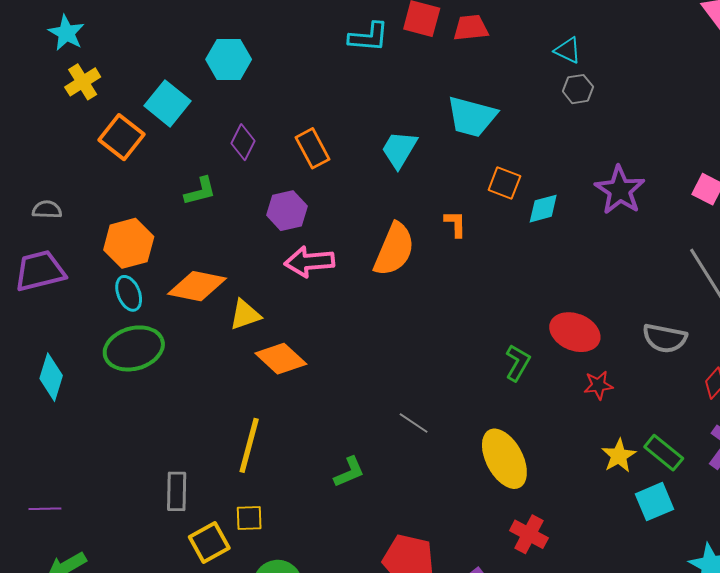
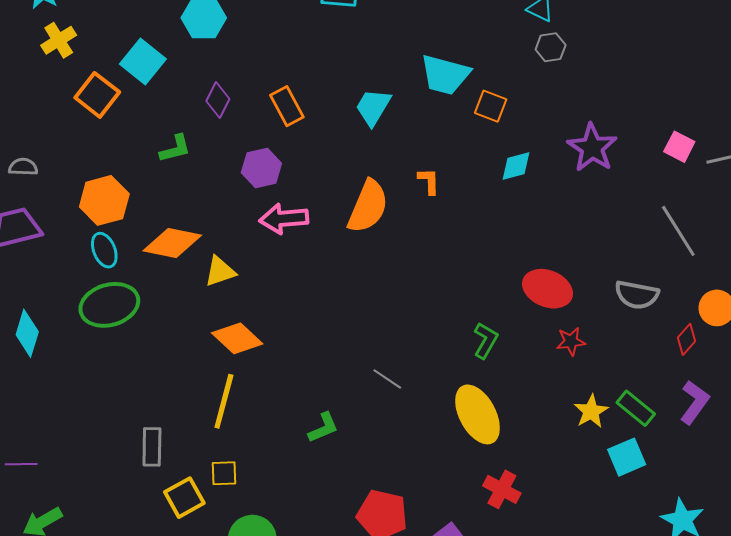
orange square: (504, 183) -> (491, 106), moved
orange diamond: (281, 359) -> (237, 338), moved
green L-shape: (518, 363) -> (486, 340), moved

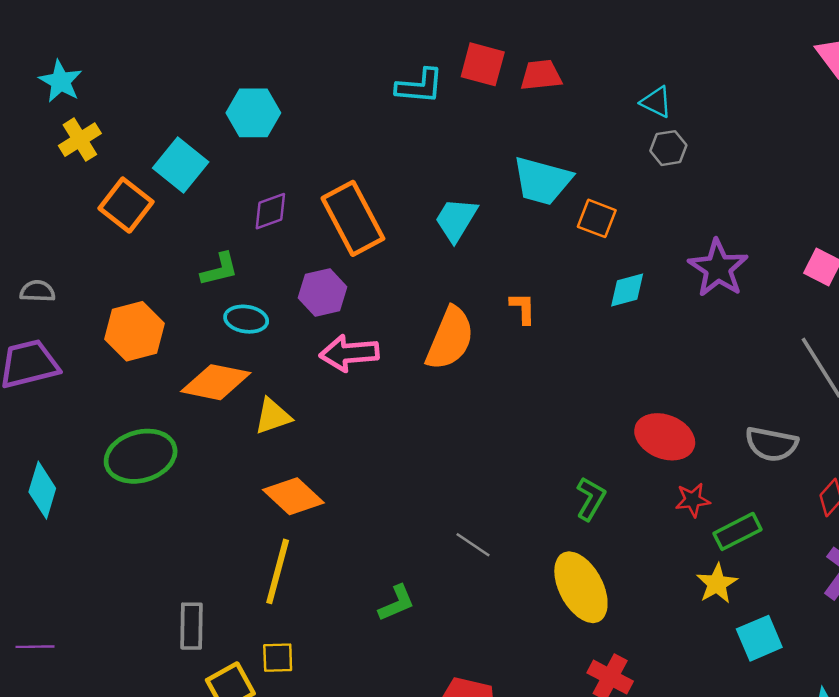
purple diamond: (218, 100) -> (270, 211), turned 44
orange rectangle: (287, 106) -> (353, 218), size x1.5
cyan ellipse: (104, 250) -> (246, 319), moved, turned -60
green rectangle: (636, 408) -> (738, 531), moved, turned -66

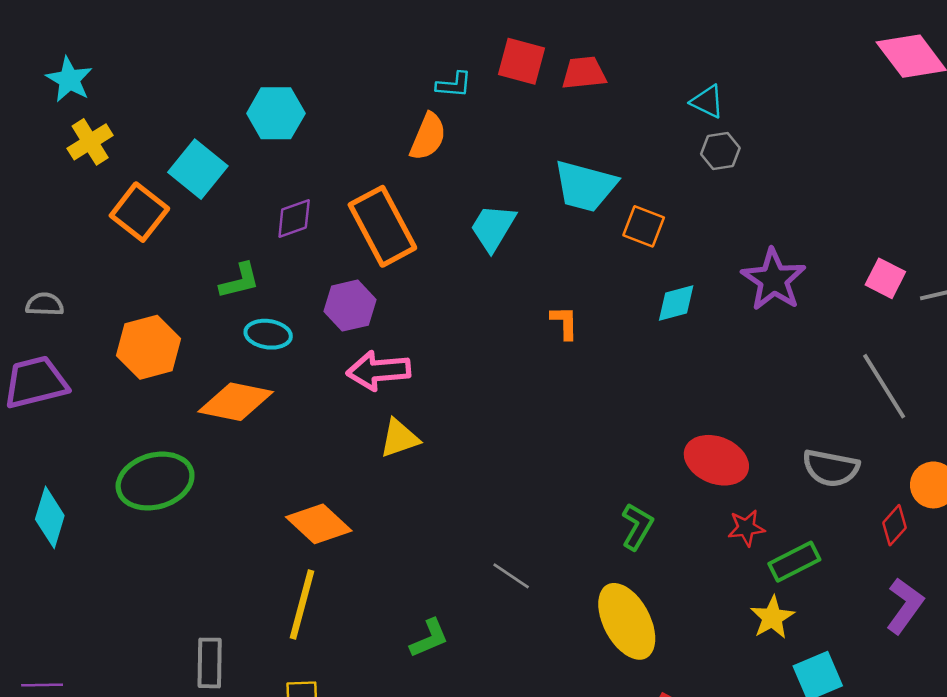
cyan L-shape: (420, 86) -> (454, 85), size x0.7
orange semicircle: (450, 339) -> (428, 137), moved, size x0.7
yellow triangle: (273, 416) -> (399, 438), moved

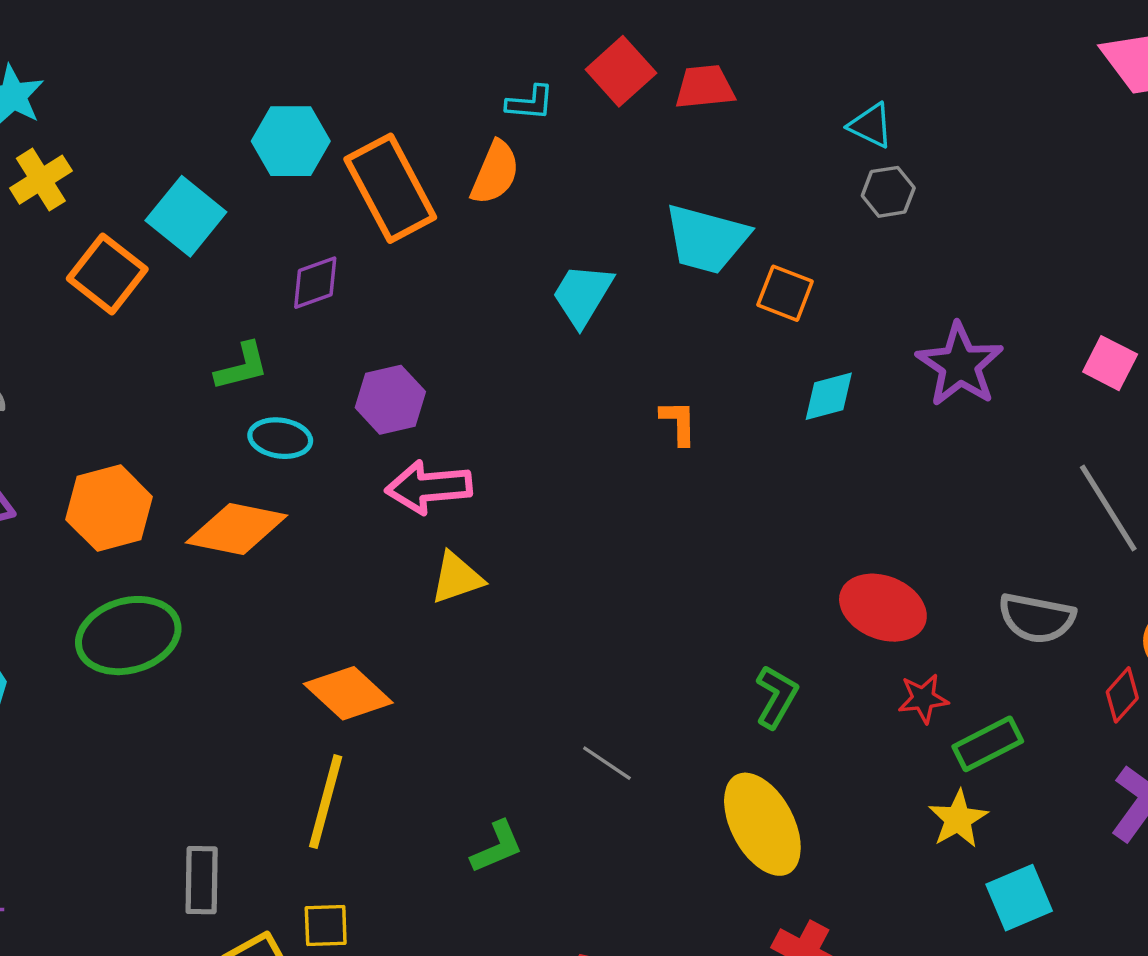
red square: (521, 61) -> (621, 71), turned 33
orange rectangle: (382, 226) -> (390, 188), moved
orange hexagon: (149, 347) -> (109, 508), moved

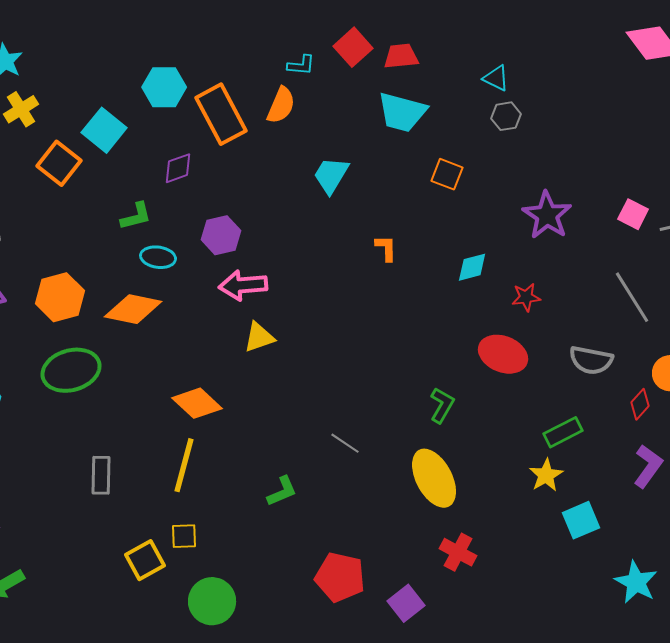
cyan trapezoid: (706, 239) -> (402, 112), moved
cyan diamond: (829, 396) -> (472, 267), moved
red star: (923, 698) -> (526, 297), moved
gray rectangle: (202, 880) -> (101, 475), moved

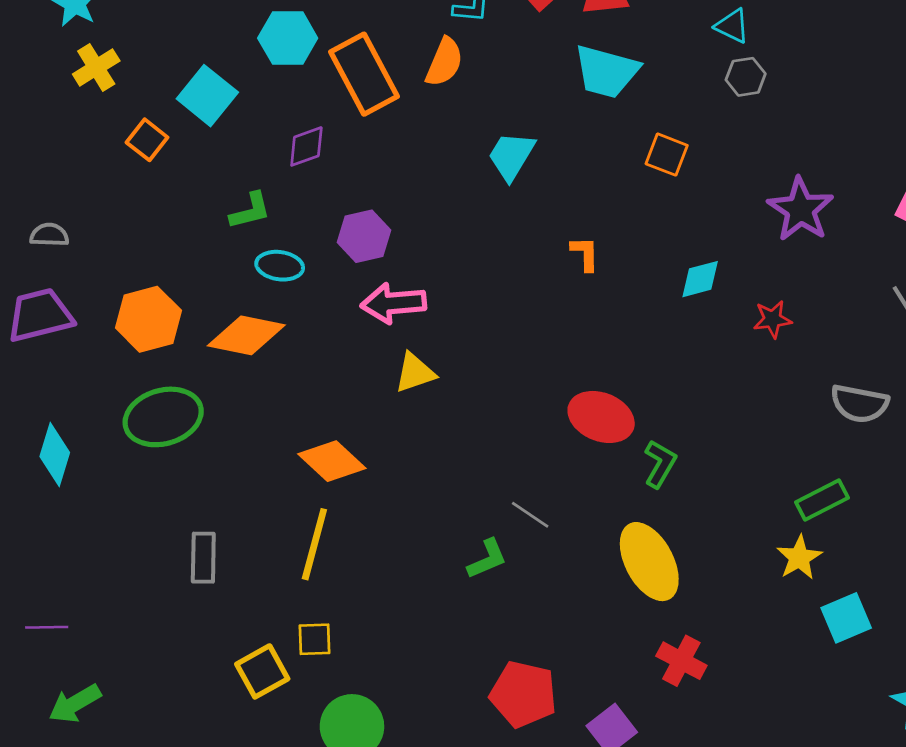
orange square: (59, 163) -> (147, 140), size x0.7
red ellipse: (503, 354) -> (601, 417), moved
green L-shape: (282, 491) -> (487, 559), moved

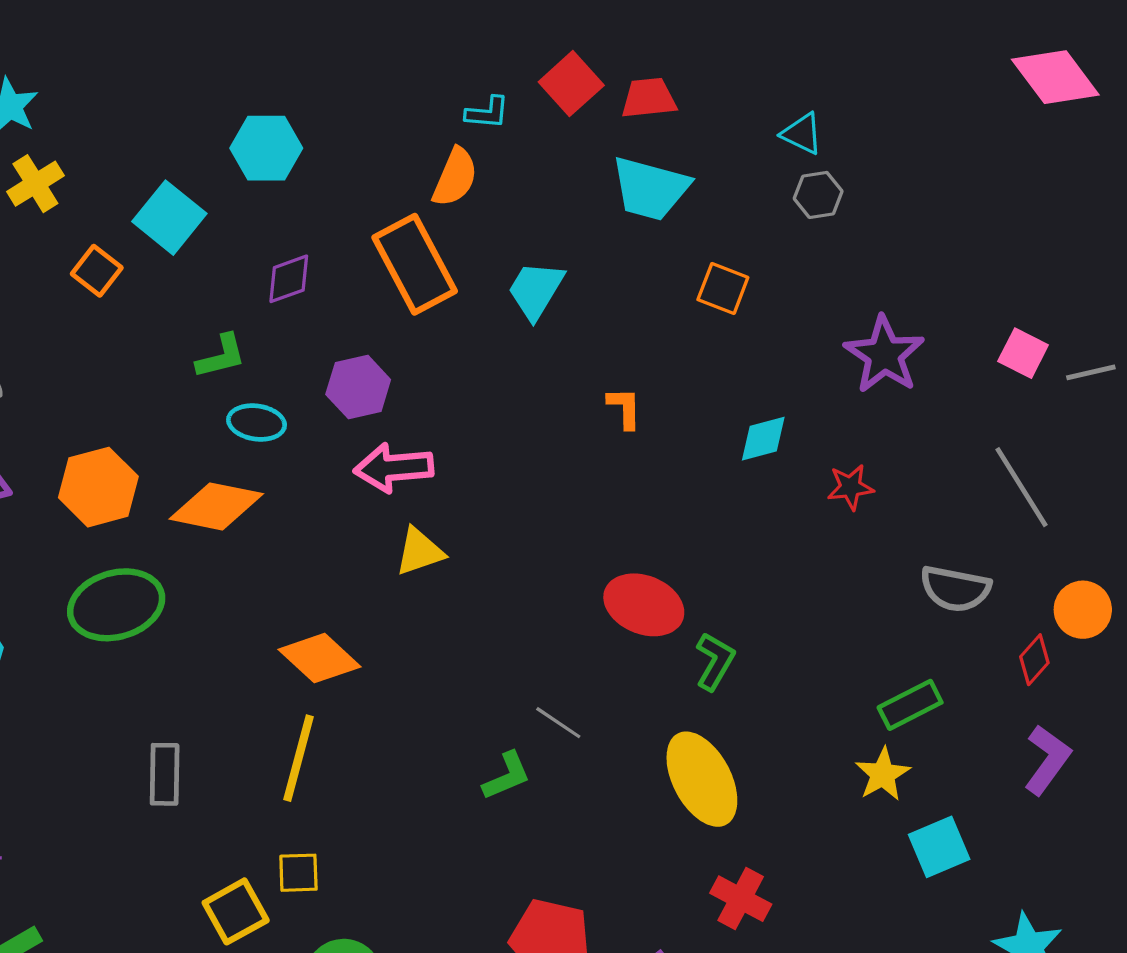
orange rectangle: (364, 74) -> (415, 264), moved

